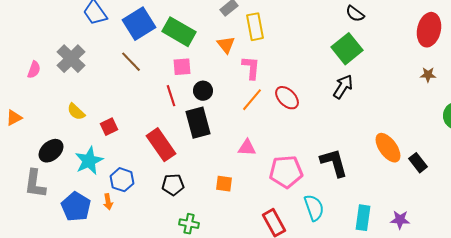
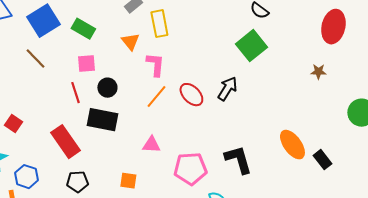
green rectangle: (179, 32) -> (83, 29), size x0.7
brown star: (428, 75) -> (318, 72), moved
black arrow: (343, 87) -> (227, 89), moved
black rectangle: (198, 123) -> (102, 120), turned -64
red square: (109, 127) -> (13, 124), turned -30

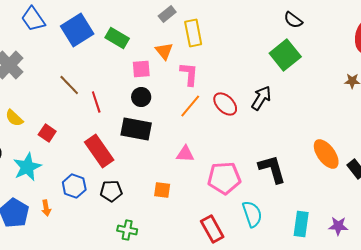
brown line: (35, 59) -> (69, 85), moved
pink square: (86, 64) -> (141, 69), moved
red line: (75, 93) -> (96, 102), moved
blue hexagon: (26, 177) -> (74, 186), moved

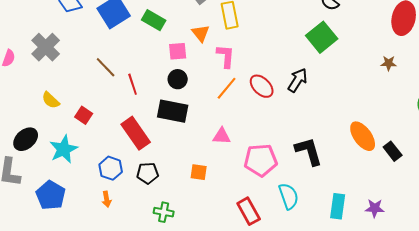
orange arrow: (46, 208) -> (107, 199), moved

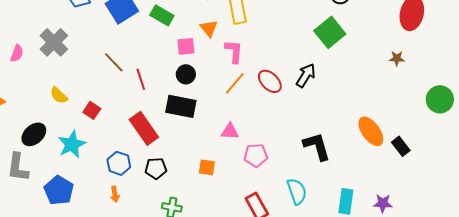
pink pentagon: (261, 160) -> (256, 155), moved, size x0.7

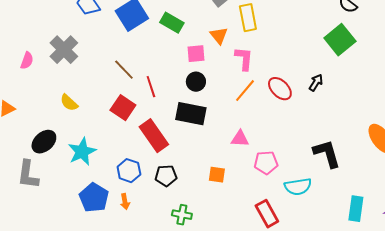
black arrow: (306, 75) -> (316, 83), size x0.7
red square: (92, 110) -> (123, 108), moved, size x1.4
blue pentagon: (59, 190) -> (94, 198), moved
cyan semicircle: (297, 191) -> (298, 187), moved, turned 100

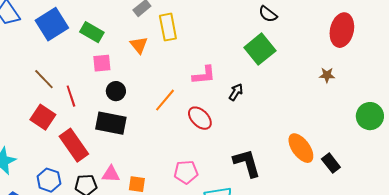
pink square: (196, 54) -> (102, 63), moved
pink L-shape: (244, 59) -> (204, 75), moved, turned 80
red ellipse: (280, 89) -> (200, 118), moved
pink triangle: (240, 139) -> (111, 174), moved

